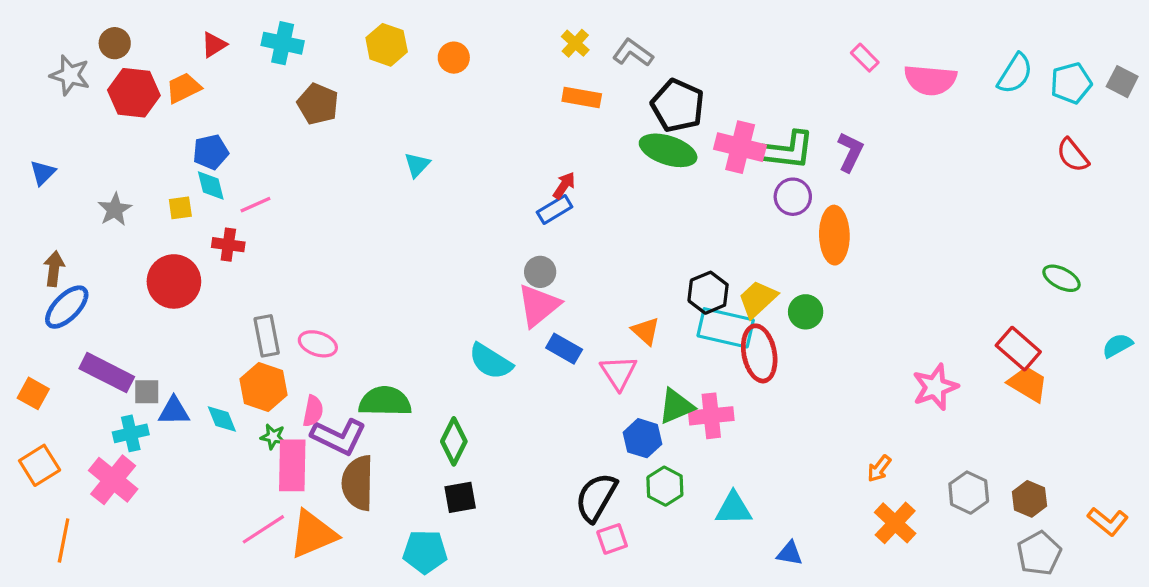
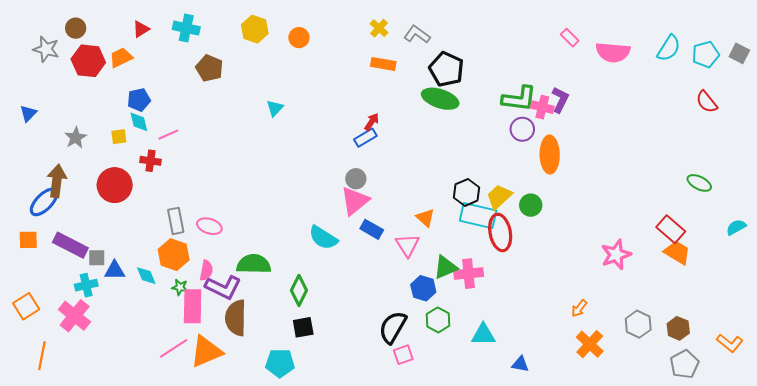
pink cross: (740, 147) -> (542, 107), moved, size x0.7
brown arrow: (54, 269) -> (57, 181), moved, size x1.4
orange square: (33, 393) -> (28, 240), moved, turned -30

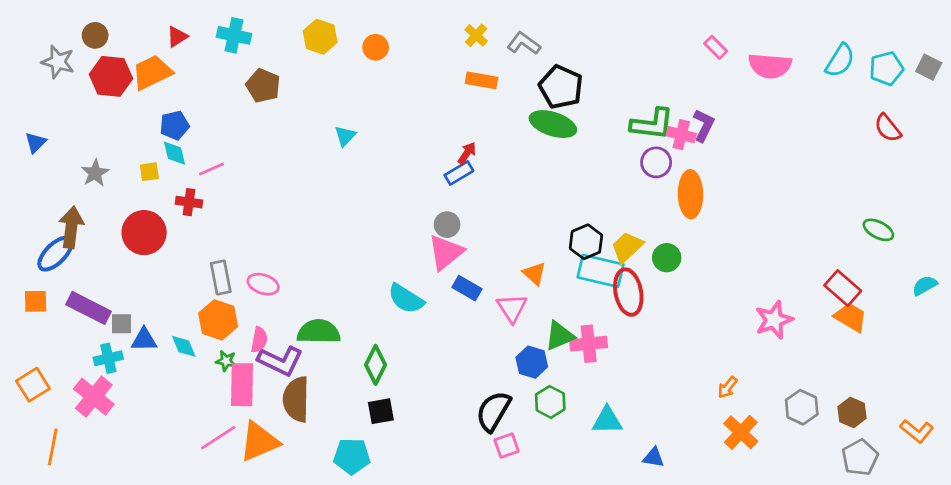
orange trapezoid: (121, 58) -> (152, 72), size x1.4

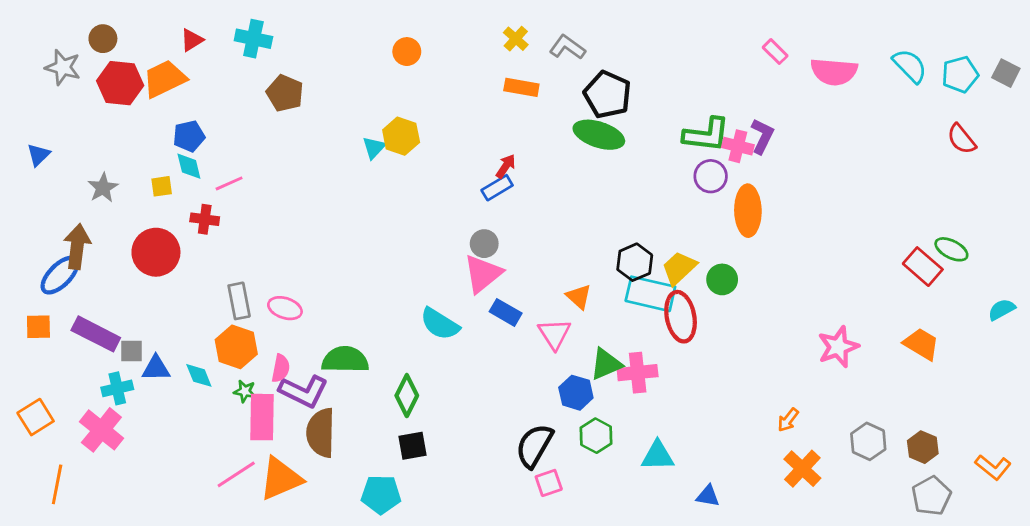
yellow hexagon: (320, 37) -> (401, 136), moved
cyan semicircle: (840, 61) -> (910, 66), turned -76
red rectangle: (843, 288) -> (923, 267), moved

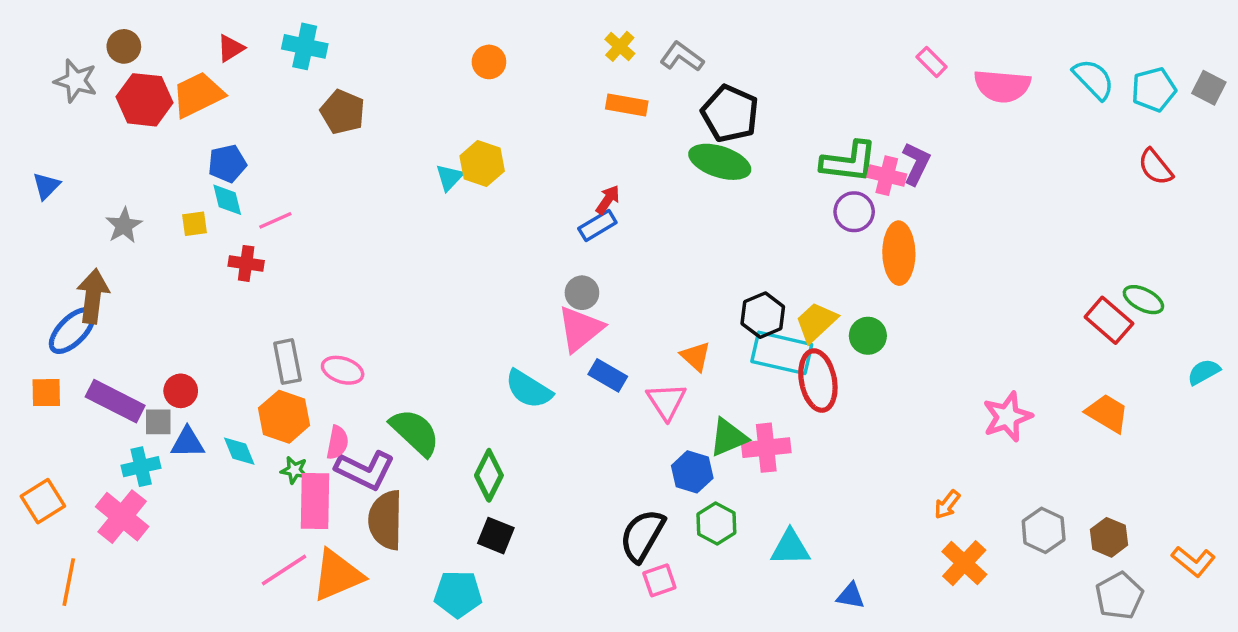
red circle: (156, 252) -> (181, 391), moved, size x0.6
green semicircle: (345, 360) -> (415, 432), turned 42
black square: (413, 446) -> (496, 536), turned 32

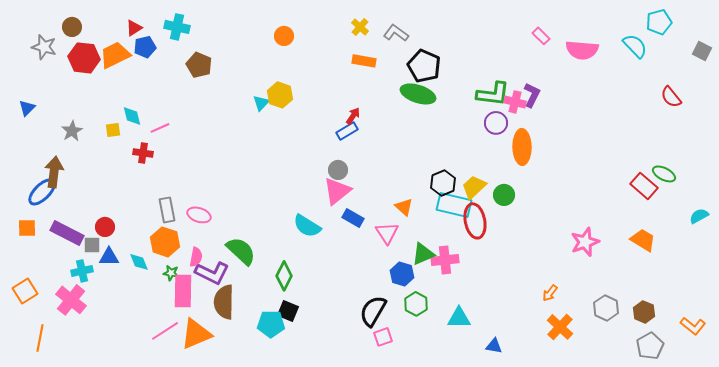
cyan pentagon: (1154, 89) -> (659, 22), moved
blue pentagon: (227, 164) -> (145, 47), moved
cyan pentagon: (458, 594) -> (271, 324), moved

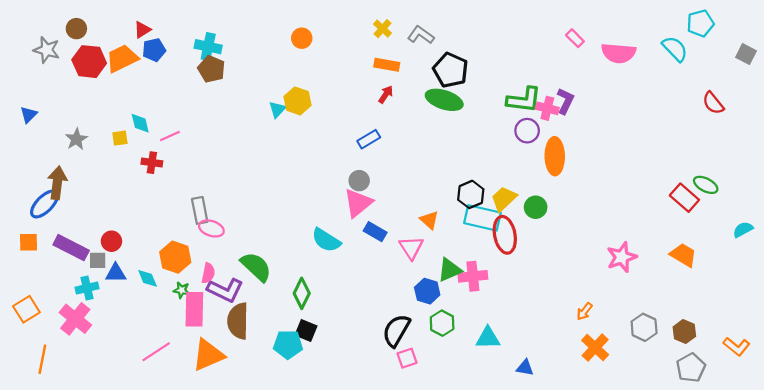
cyan cross: (177, 27) -> (208, 47), moved
red arrow: (353, 116) -> (386, 95), moved
gray rectangle: (167, 210) -> (200, 210), moved
pink line: (165, 331) -> (156, 352), moved

